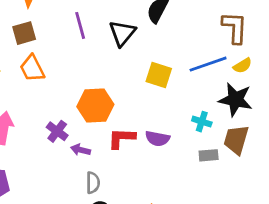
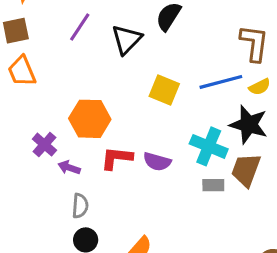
purple line: (80, 25) -> (80, 27), turned 44
cyan cross: (202, 122) -> (209, 146), size x1.6

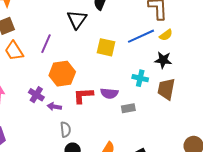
purple line: (80, 27) -> (46, 44), moved
black star: (249, 125) -> (163, 60), size x0.7
cyan cross: (209, 146) -> (140, 78), size x0.7
gray rectangle: (213, 185) -> (128, 108), moved

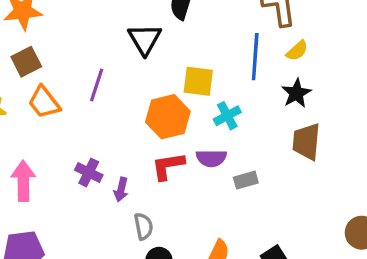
blue line: (141, 36) -> (255, 57), turned -56
black star: (163, 60) -> (296, 93), turned -30
orange hexagon: (62, 74) -> (168, 117), moved
cyan cross: (140, 78) -> (227, 116), moved, turned -35
purple arrow: (54, 107) -> (121, 190), turned -80

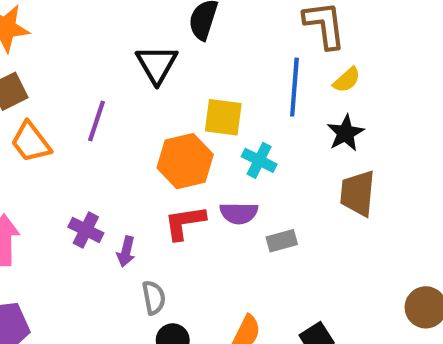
cyan cross: (227, 116) -> (259, 160), turned -36

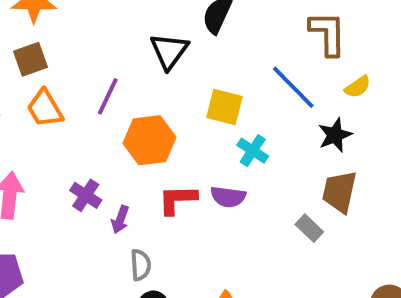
yellow semicircle: (347, 80) -> (358, 87), moved
blue line: (294, 87) -> (293, 87), turned -56
orange hexagon: (185, 161) -> (150, 140), moved
gray rectangle: (282, 241) -> (309, 228), moved, turned 52

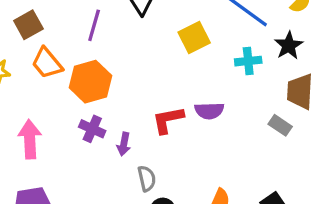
purple line: (108, 96) -> (94, 25), moved
yellow square: (224, 107) -> (194, 37), turned -32
orange hexagon: (150, 140) -> (90, 82), moved
cyan cross: (253, 151) -> (248, 61), moved, turned -30

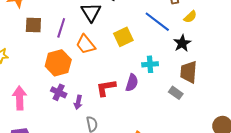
brown square: (28, 25) -> (33, 25), moved, turned 30
cyan cross: (248, 61) -> (150, 64), moved
orange trapezoid: (47, 63) -> (86, 44), moved
purple semicircle: (209, 111) -> (132, 83), turned -72

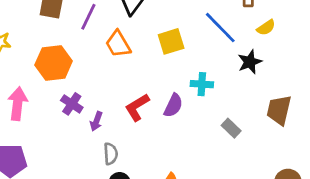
orange hexagon: (58, 63) -> (54, 63), moved
brown trapezoid: (189, 72) -> (279, 110), moved
red L-shape: (106, 88) -> (137, 107), turned -30

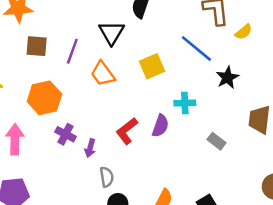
yellow semicircle: (266, 28) -> (244, 32), moved

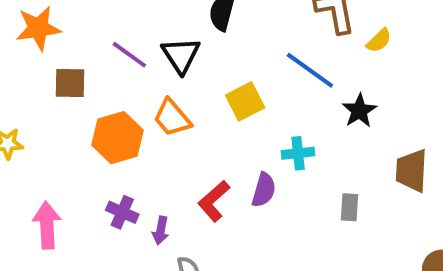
purple line: (72, 51) -> (129, 55), moved, turned -70
orange hexagon: (44, 98) -> (118, 138), moved
gray rectangle: (217, 141) -> (349, 207), turned 60

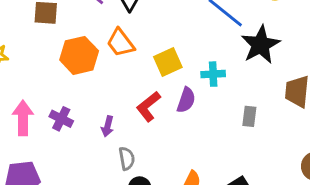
yellow square: (245, 101) -> (168, 62), moved
black star: (359, 111) -> (260, 45), size x1.5
purple cross: (122, 212) -> (61, 119), moved

